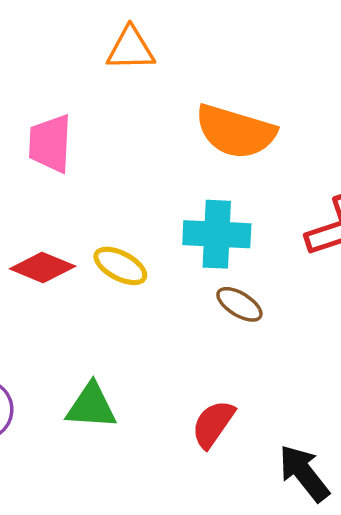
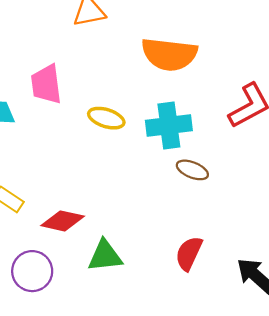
yellow ellipse: (120, 266) -> (106, 118), moved
red diamond: (43, 267) -> (63, 221), moved

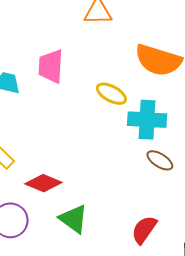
yellow ellipse: (106, 118) -> (111, 94), moved
green triangle: (105, 256) -> (74, 219), turned 32

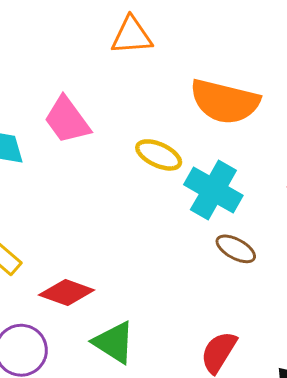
pink trapezoid: (51, 66) -> (67, 120), turned -36
cyan cross: (147, 120) -> (213, 190), turned 30

